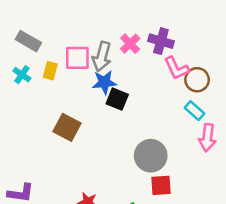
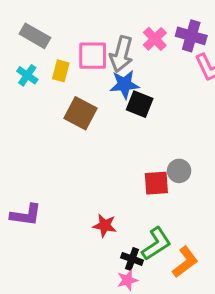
brown square: (67, 127) -> (80, 113), moved
gray circle: (151, 156) -> (179, 171), size x0.6
red square: (161, 185) -> (156, 183), moved

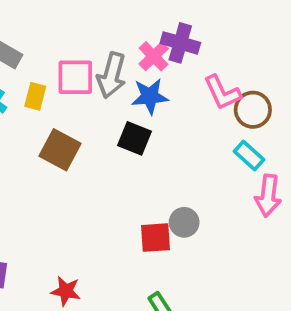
purple cross: (191, 36) -> (180, 43), moved
blue star: (124, 84) -> (150, 96), moved
red star: (105, 226) -> (66, 291), moved

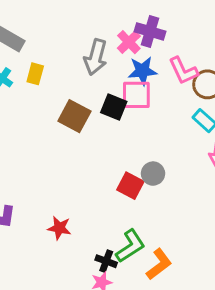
pink square: (75, 77) -> (136, 95), moved
blue star: (150, 96) -> (142, 71), moved
brown square: (60, 150) -> (74, 116), moved
red square: (155, 238) -> (130, 186), turned 32

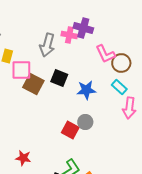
pink cross: (129, 42) -> (69, 35), turned -35
blue star: (142, 71) -> (86, 90), moved
pink square: (136, 95) -> (21, 70), moved

